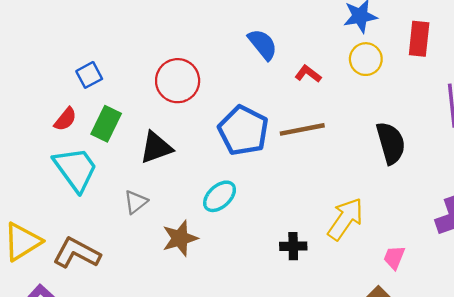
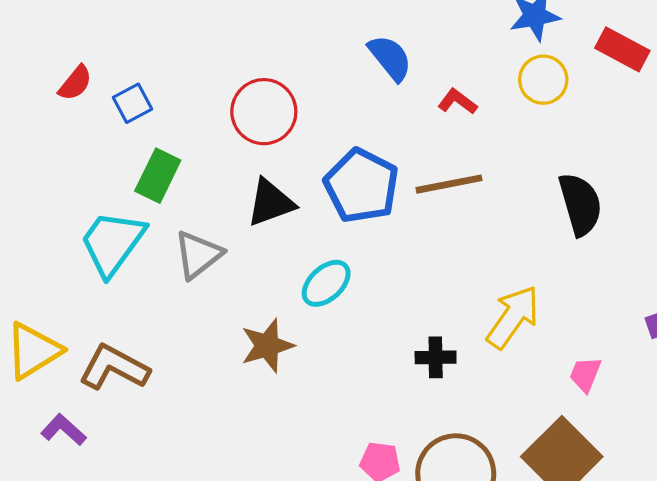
red rectangle: (419, 39) -> (622, 49), turned -68
red semicircle: (65, 119) -> (75, 83), moved
black triangle: (156, 148) -> (271, 203), moved
cyan trapezoid: (76, 169) -> (112, 243), turned -108
gray triangle: (136, 202) -> (198, 255), moved, size x1.4

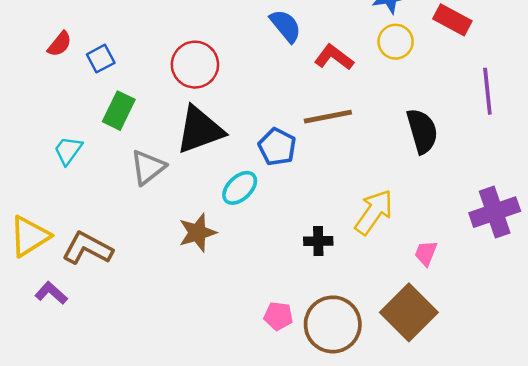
red L-shape: (457, 102) -> (334, 57), size x1.4
blue pentagon: (361, 186) -> (277, 147), moved, size x0.7
black triangle: (271, 203) -> (200, 130), size x1.4
cyan trapezoid: (112, 243) -> (68, 150), moved, size x0.6

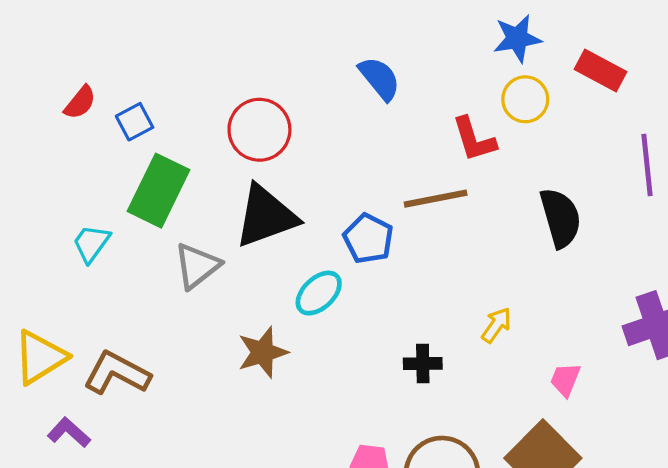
red L-shape: (334, 57) -> (474, 139), moved, turned -144
green rectangle: (119, 111) -> (159, 191), size x1.4
yellow arrow: (374, 212) -> (496, 325), size x0.6

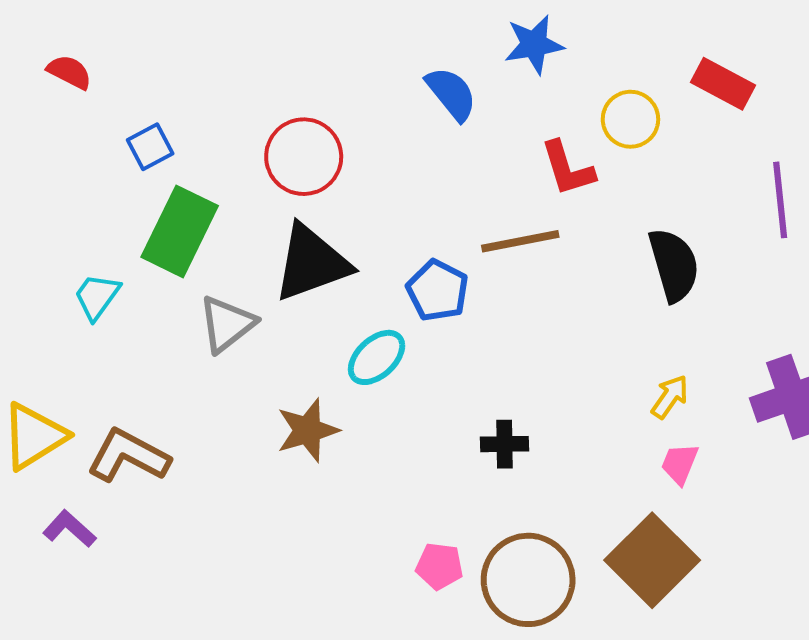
blue star: (517, 38) -> (534, 44), moved
red semicircle: (80, 102) -> (69, 72), moved, turned -102
yellow arrow: (496, 325) -> (670, 397), moved

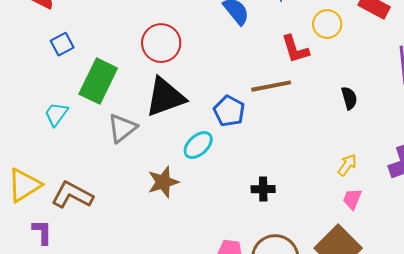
blue square: (150, 147) -> (62, 44), moved
black semicircle: (674, 265) -> (349, 98), size x0.6
purple L-shape: (69, 529) -> (42, 232), turned 48

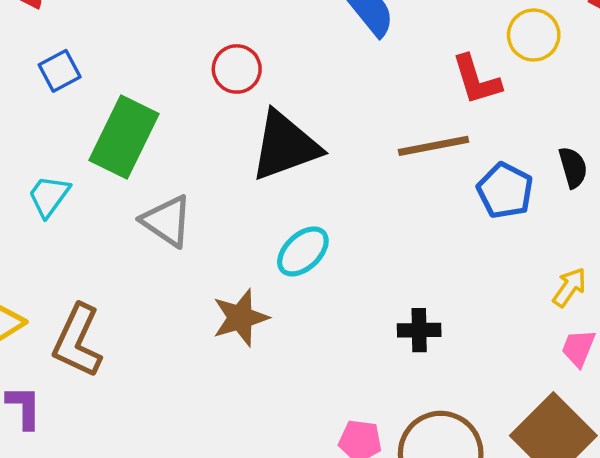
red circle: (161, 43) -> (237, 69), size x0.7
black triangle: (165, 97) -> (285, 146), moved
blue pentagon: (229, 111) -> (505, 191), moved
gray triangle: (122, 128) -> (167, 221), turned -48
brown L-shape: (72, 195) -> (78, 341), turned -93

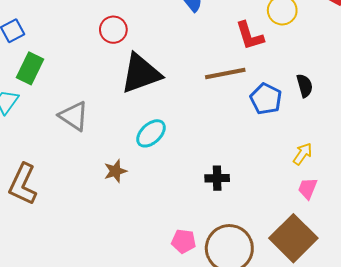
green rectangle: (124, 137) -> (30, 68), moved, size x0.7
brown star: (240, 318) -> (115, 171), size x0.7

